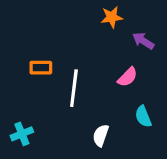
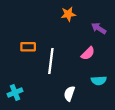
orange star: (112, 17) -> (68, 14), moved
cyan semicircle: (143, 116) -> (99, 81), turned -72

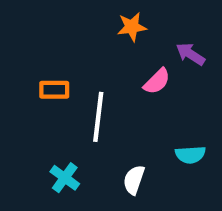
pink semicircle: (88, 53) -> (157, 81), moved
cyan cross: (15, 92) -> (65, 178), moved, turned -32

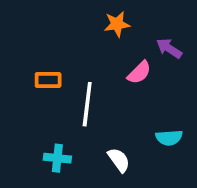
cyan cross: (65, 178) -> (57, 158), turned -30
white semicircle: (134, 180) -> (119, 160), turned 125

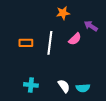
white line: (87, 104) -> (50, 43), moved
cyan semicircle: (169, 138) -> (83, 88), moved

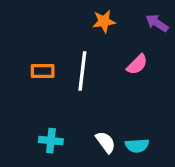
purple arrow: (91, 26) -> (157, 23), moved
pink semicircle: (75, 39) -> (137, 64), moved

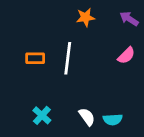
pink semicircle: (137, 64) -> (126, 56), moved
cyan cross: (51, 141) -> (42, 115), turned 36

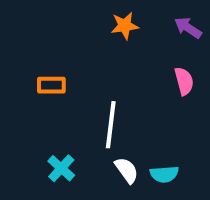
pink semicircle: (126, 56) -> (184, 81), turned -60
white line: (68, 58) -> (111, 125), moved

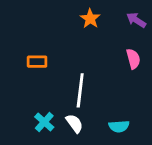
orange star: (125, 26) -> (90, 19), turned -30
white semicircle: (127, 170) -> (74, 123), moved

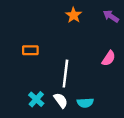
pink semicircle: (133, 59) -> (109, 58), moved, turned 49
cyan semicircle: (119, 126) -> (85, 103), moved

